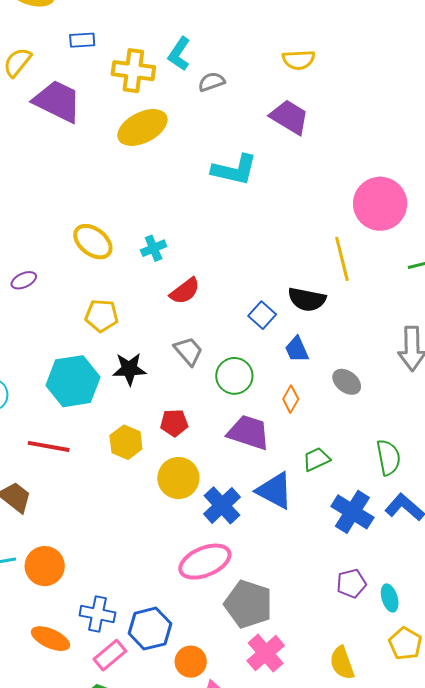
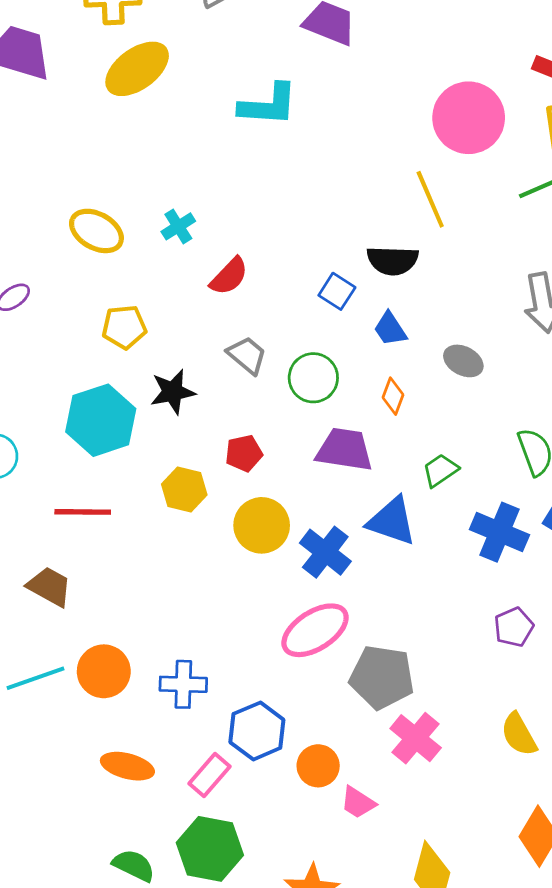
blue cross: (97, 614) -> (183, 684), moved

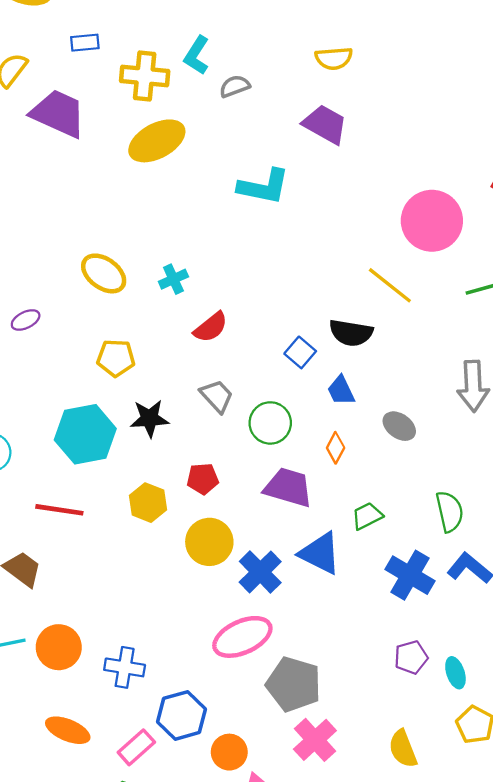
yellow line: (430, 199) -> (390, 285), turned -36

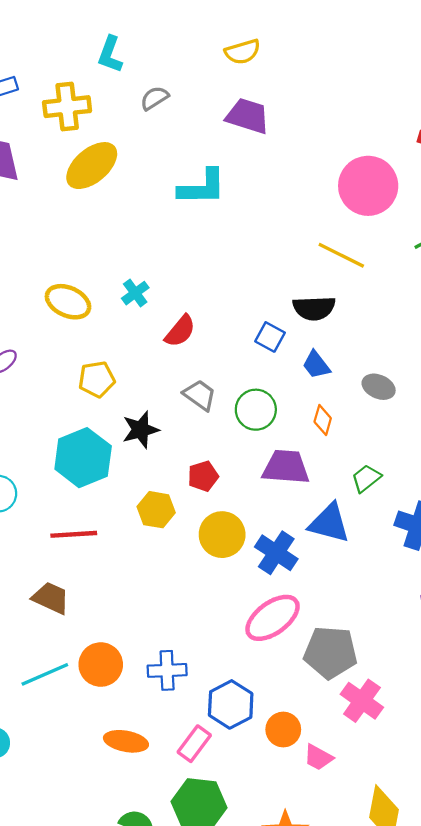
cyan L-shape: (197, 55) -> (110, 54), moved

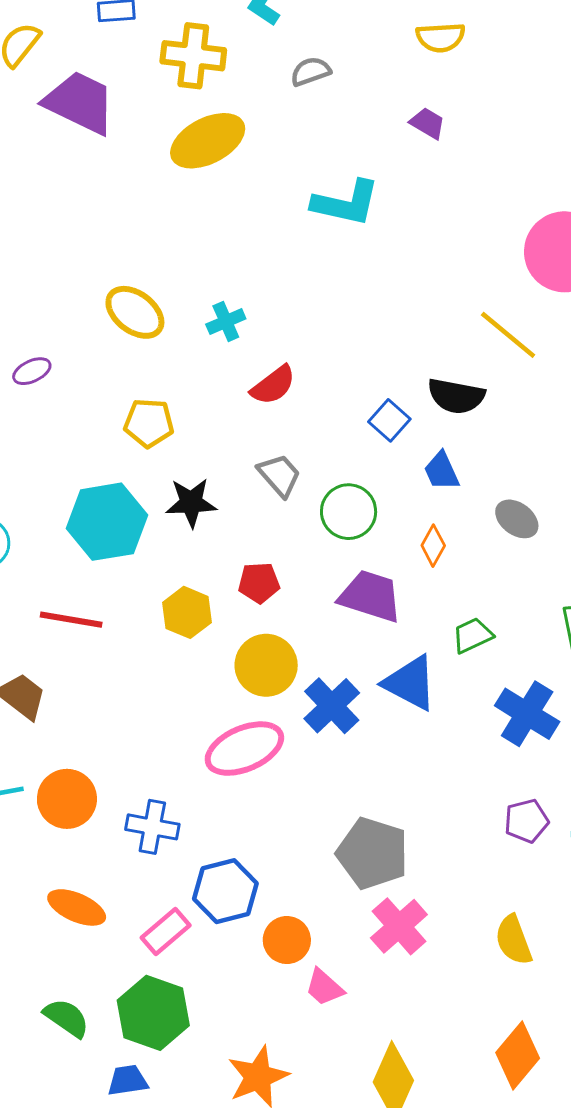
purple trapezoid: (248, 116) -> (428, 123), size x0.6
pink ellipse: (273, 618) -> (244, 749), moved

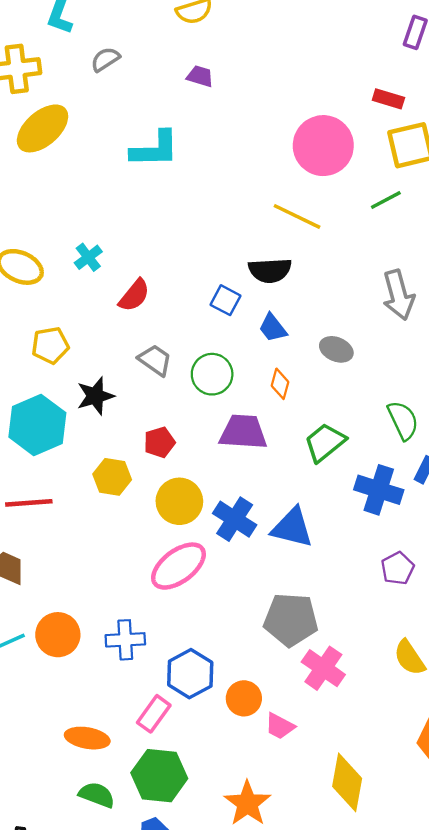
green trapezoid: (473, 635) -> (325, 442), size x1.4
blue triangle: (410, 683) -> (292, 528), moved
orange ellipse: (77, 907) -> (87, 738), moved

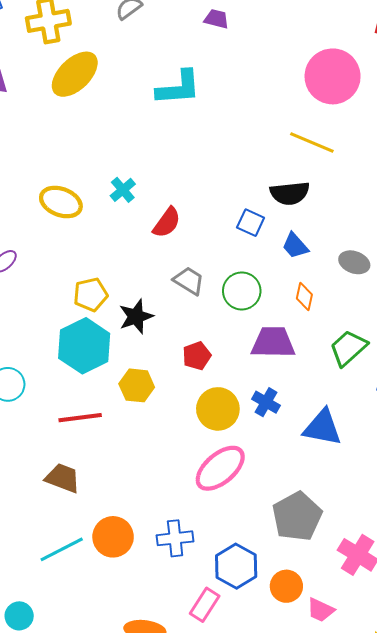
yellow pentagon: (50, 345) -> (91, 295), moved
yellow hexagon: (112, 477) -> (137, 385), moved
blue cross: (235, 519) -> (266, 402), moved, size x0.7
gray pentagon: (291, 620) -> (297, 516), moved, turned -30

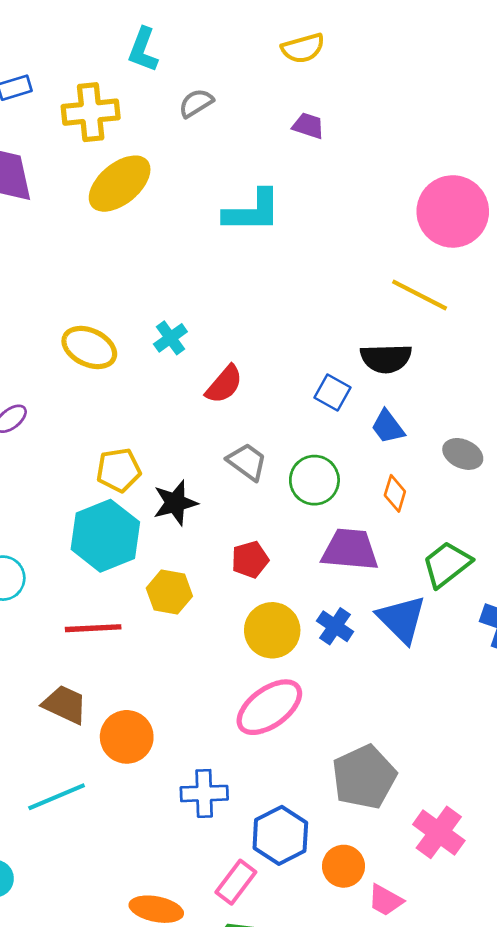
blue triangle: (322, 428) -> (402, 619), moved, turned 30
orange circle: (113, 537) -> (127, 737), moved

